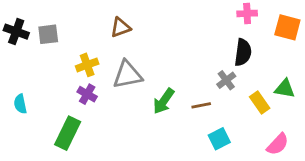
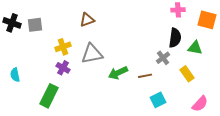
green triangle: (285, 89) -> (195, 48), moved
green arrow: (164, 101) -> (118, 73), turned 30

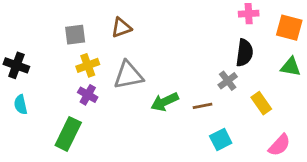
black cross: (12, 23) -> (16, 65), moved
gray square: (35, 25) -> (75, 35), moved
green triangle: (195, 48) -> (291, 67), moved

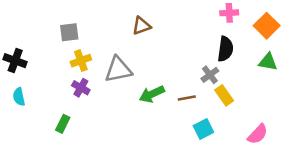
brown triangle: (121, 28) -> (142, 26), moved
orange square: (289, 28) -> (267, 26), turned 30
yellow rectangle: (261, 103) -> (224, 95), moved
green rectangle: (68, 134) -> (63, 124), size x0.6

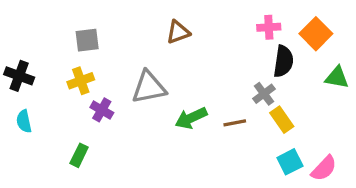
pink cross: (229, 13) -> (269, 27), moved
orange square: (267, 26) -> (316, 34), moved
yellow cross: (81, 61) -> (81, 81), moved
cyan square: (203, 129) -> (290, 162), moved

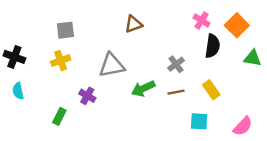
pink cross: (269, 27) -> (202, 20), turned 35
gray cross: (264, 94) -> (176, 64), moved
purple cross: (102, 110) -> (87, 96), moved
cyan square: (290, 162) -> (199, 121), moved, turned 30

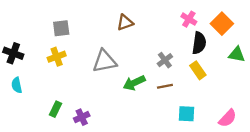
yellow rectangle: (211, 90) -> (198, 70), moved
purple cross: (87, 96) -> (82, 117), moved, turned 35

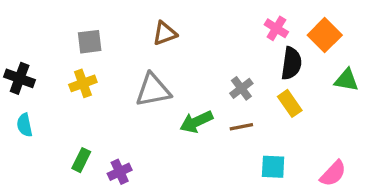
brown triangle: (125, 22) -> (165, 33), moved

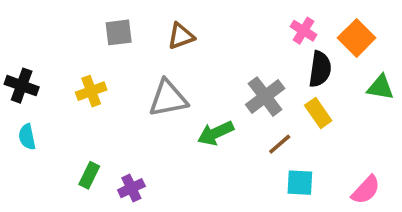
gray square: (90, 42) -> (119, 32), moved
gray cross: (241, 88) -> (265, 97), size x1.5
brown line: (241, 127) -> (280, 144), moved, turned -30

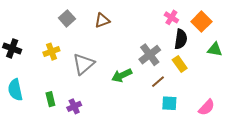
gray square: (119, 32) -> (67, 18), turned -35
gray triangle: (168, 98) -> (84, 64), moved, turned -30
cyan semicircle: (27, 137) -> (15, 90), moved, size x1.5
green rectangle: (89, 175) -> (50, 99), turned -40

